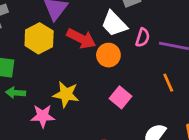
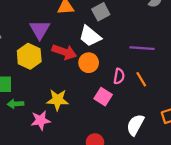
pink semicircle: (143, 38) -> (119, 76), moved

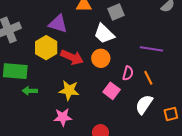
purple triangle: (40, 30) -> (58, 24), turned -48
red arrow: (64, 52) -> (72, 57), moved
pink star: (41, 120) -> (63, 117), moved
white semicircle: (135, 125) -> (144, 104), moved

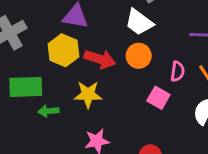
yellow star: (69, 90) -> (88, 94), moved

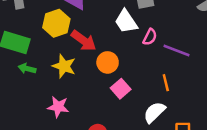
orange circle: (139, 56) -> (108, 62), moved
pink semicircle: (178, 71) -> (150, 37), moved

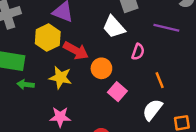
pink semicircle: (150, 37) -> (138, 52), moved
purple line: (176, 50) -> (166, 28), moved

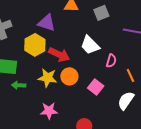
white trapezoid: (114, 27) -> (90, 45), moved
pink semicircle: (138, 52) -> (111, 61), moved
orange circle: (101, 68) -> (69, 76), moved

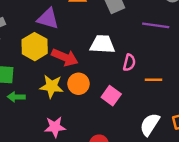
white trapezoid: (90, 45) -> (102, 44), turned 140
orange line: (130, 75) -> (154, 80), turned -64
white semicircle: (126, 101) -> (150, 124), moved

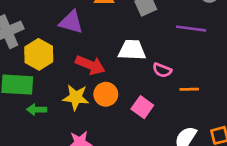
yellow hexagon: (35, 47) -> (39, 54), moved
pink semicircle: (129, 63) -> (162, 70), turned 98

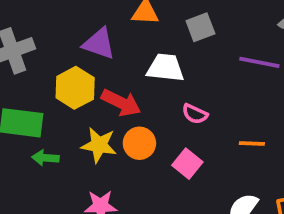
white trapezoid: (132, 50) -> (165, 68), moved
yellow hexagon: (39, 54) -> (75, 88), moved
pink semicircle: (162, 70) -> (195, 114), moved

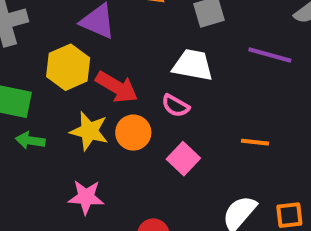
white trapezoid: (165, 68) -> (193, 65), moved
pink semicircle: (195, 114) -> (176, 106), moved

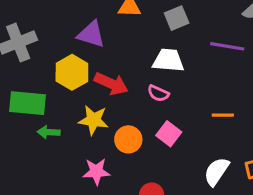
orange circle: (133, 133) -> (128, 139), moved

